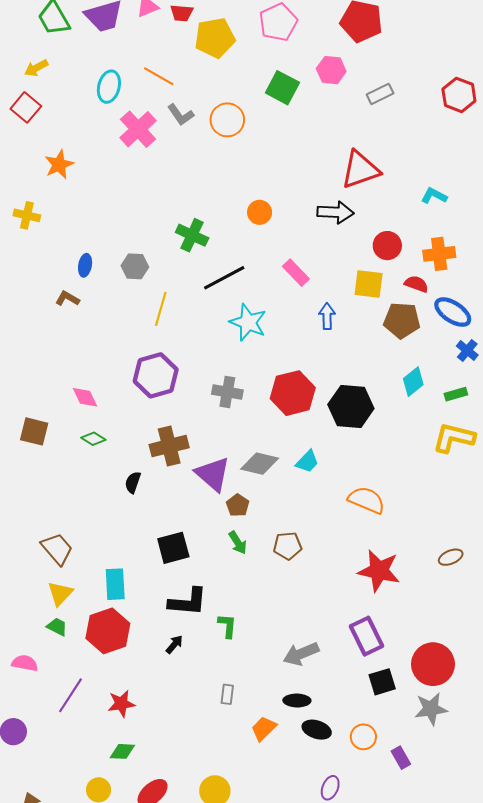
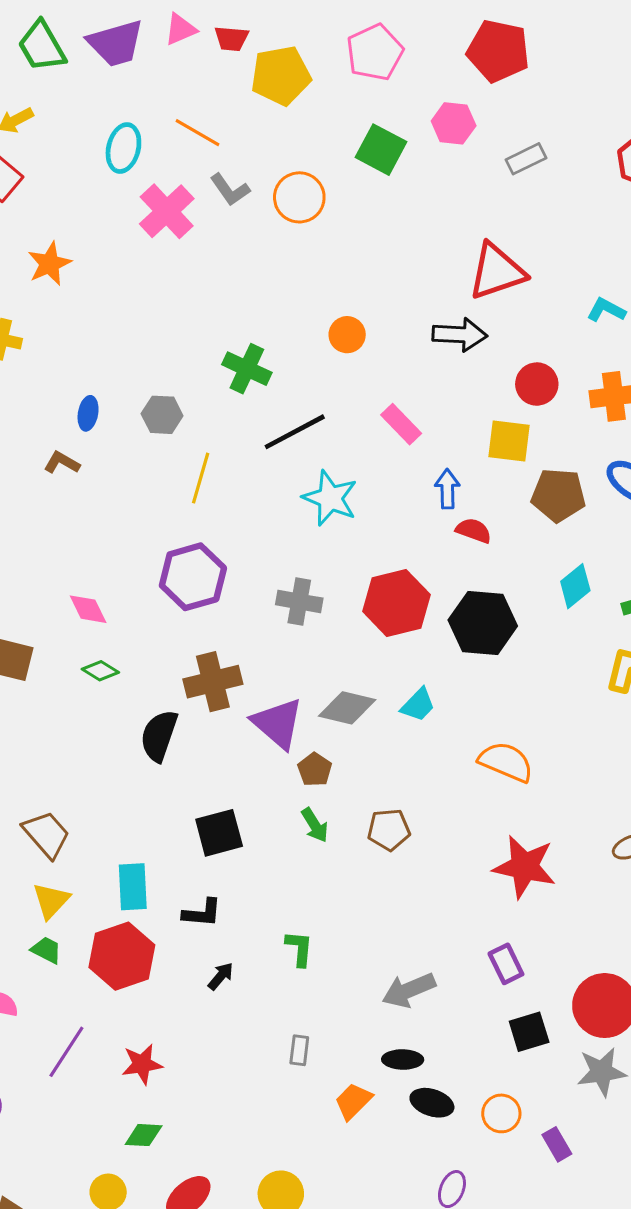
red semicircle: (416, 284) -> (474, 531), moved
black semicircle: (133, 482) -> (159, 736), size x1.6
black L-shape: (188, 602) -> (202, 913), moved, size x0.7
purple rectangle: (367, 636) -> (506, 964), size x0.7

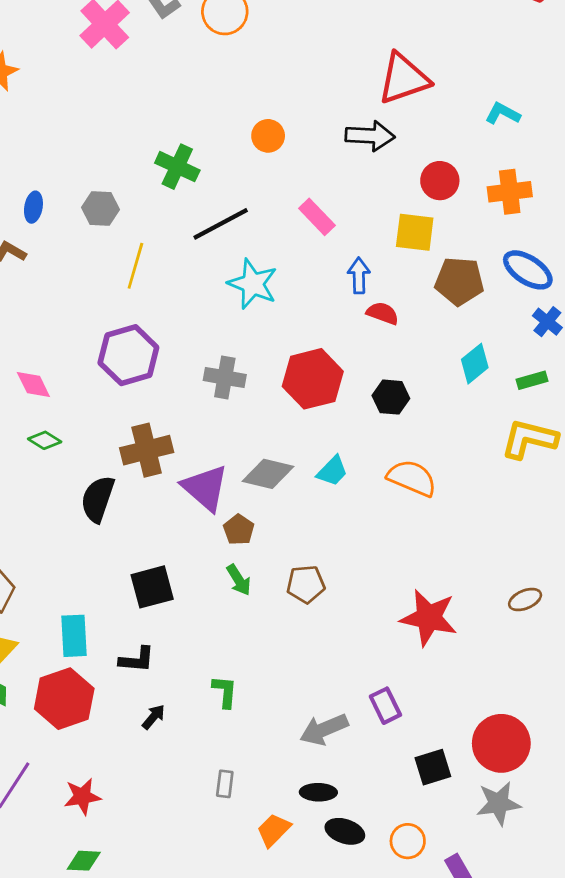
black hexagon: (483, 623) -> (391, 397), size x0.6
orange semicircle: (506, 762) -> (412, 478), moved
purple rectangle: (506, 964) -> (385, 706), moved

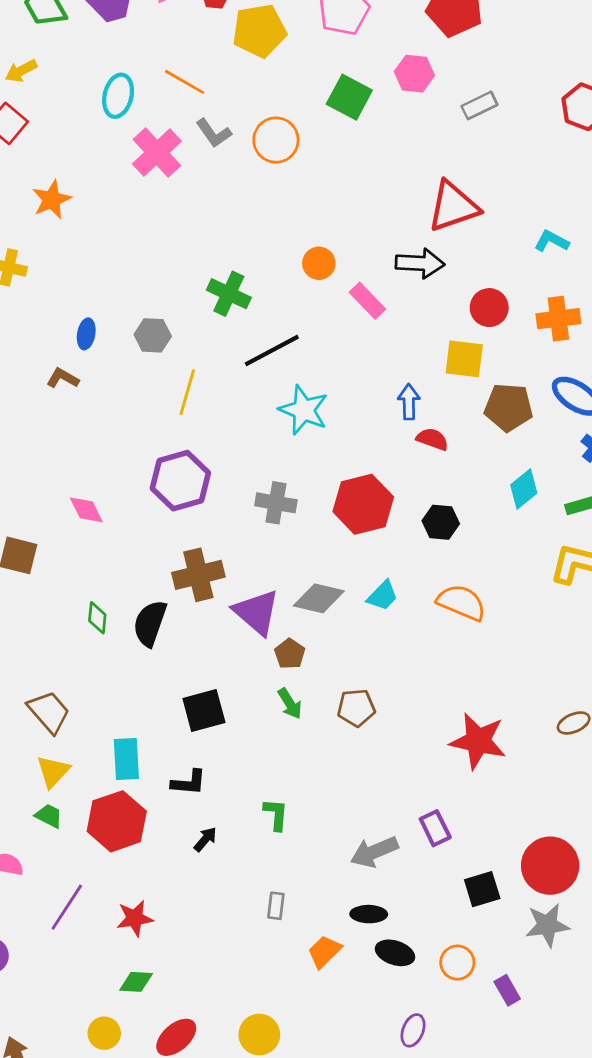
pink rectangle: (317, 217) -> (367, 301), moved
green diamond: (45, 440) -> (97, 618), moved, turned 64

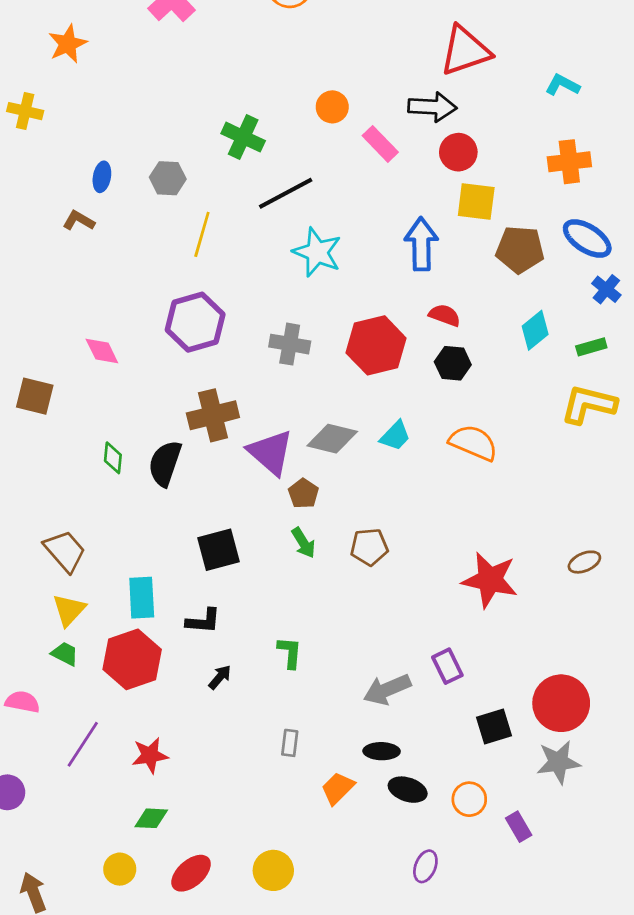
red circle: (489, 308) -> (458, 152), moved
blue arrow: (409, 402) -> (421, 244), size x1.5
red semicircle: (432, 439) -> (445, 315), moved

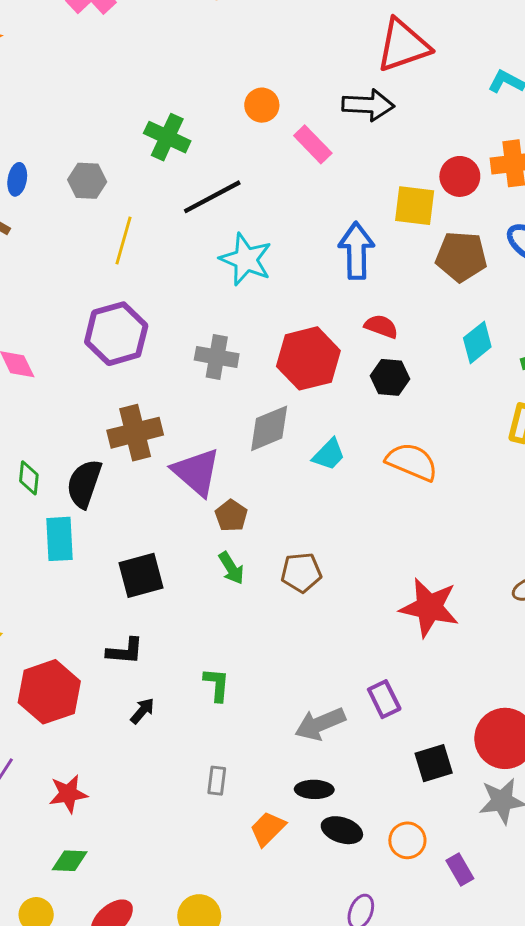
red circle: (458, 152) -> (460, 176), moved
gray diamond: (332, 439) -> (269, 428), moved, turned -36
cyan rectangle: (142, 598) -> (59, 539), moved

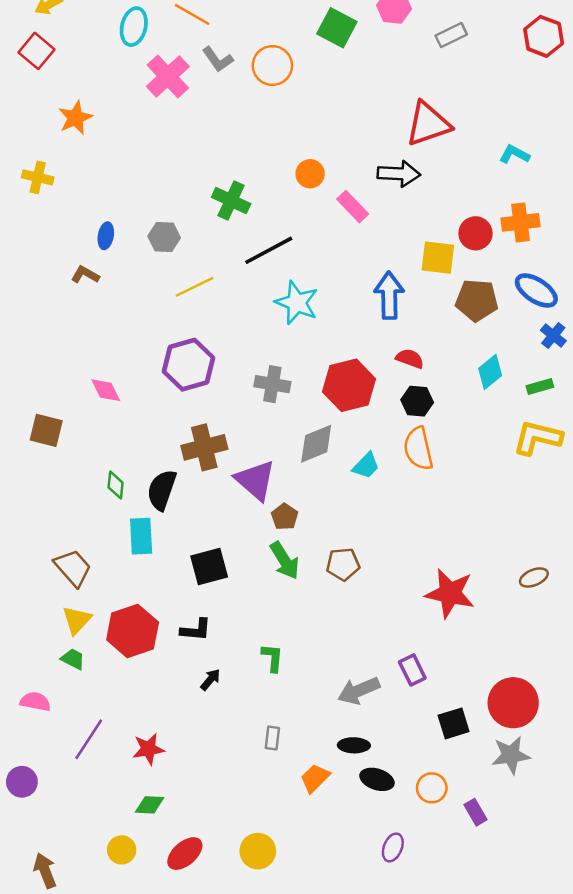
yellow line: (124, 240) -> (195, 287), turned 48
orange semicircle: (412, 462) -> (418, 449), moved, turned -126
green arrow: (231, 568) -> (285, 560), size x1.4
red hexagon: (49, 692) -> (133, 631), moved

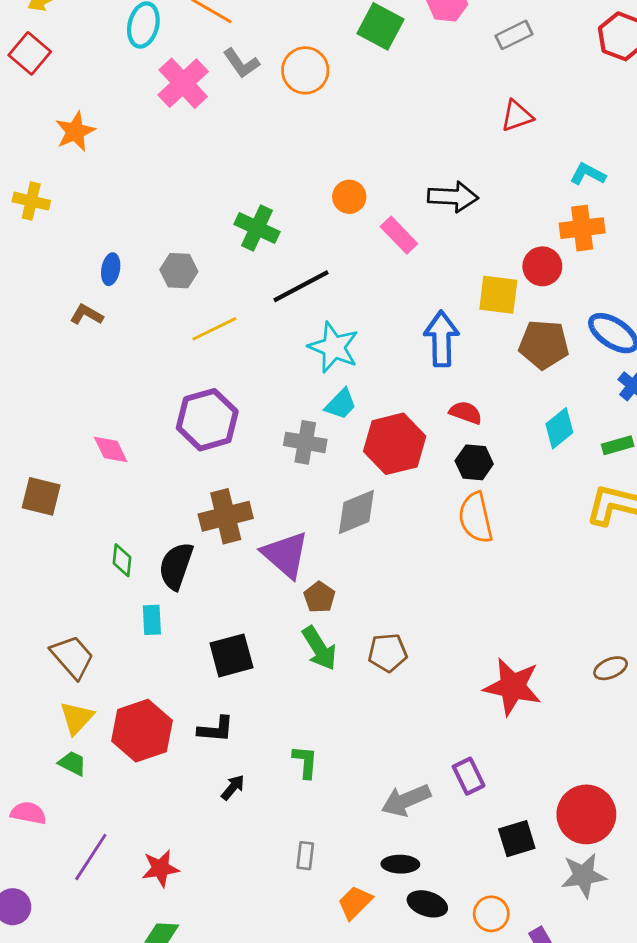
red triangle: (428, 124) -> (517, 116), moved, size x0.6
orange cross: (520, 222) -> (582, 228), moved
cyan trapezoid: (366, 466) -> (341, 404), moved
cyan rectangle: (141, 536) -> (152, 620), size x0.7

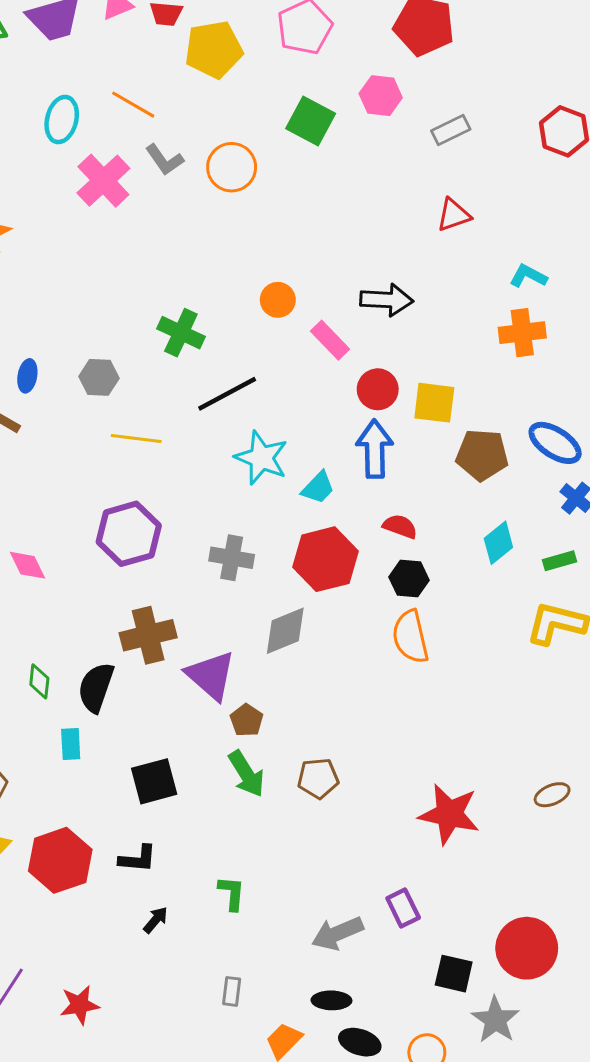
red circle: (542, 266) -> (378, 389), moved
yellow line: (214, 329) -> (136, 438), turned 33
cyan trapezoid: (341, 404) -> (318, 488), moved
black square: (517, 839) -> (454, 974), turned 30
gray star: (584, 875) -> (495, 1020), moved, turned -30

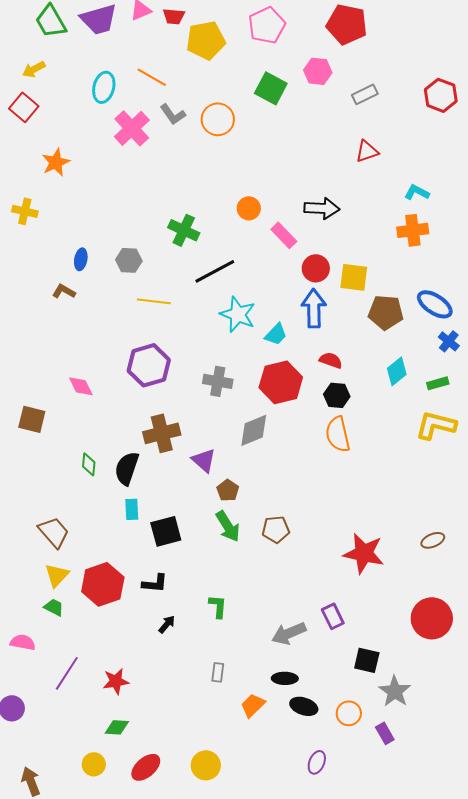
purple triangle: (211, 675) -> (204, 460), size x0.7
cyan rectangle: (71, 744) -> (132, 509), moved
red circle: (527, 948) -> (432, 618), moved

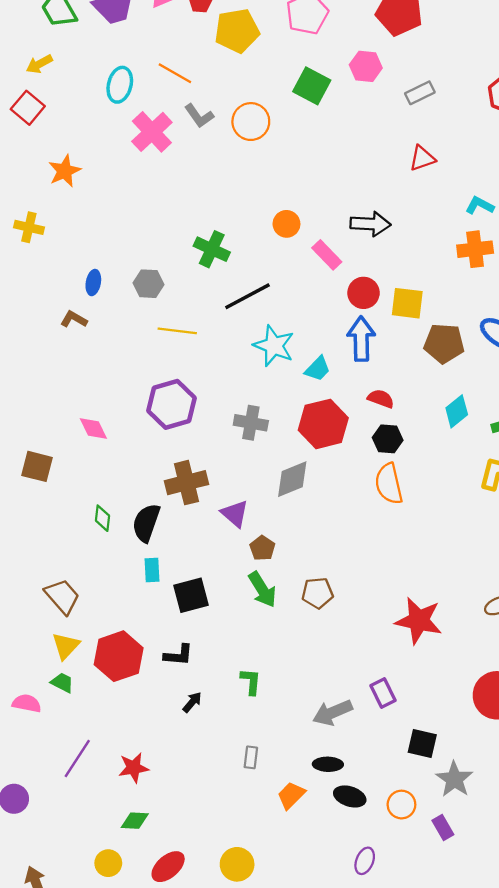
pink semicircle: (23, 642) -> (27, 703), moved

